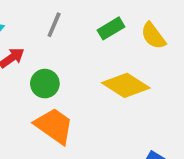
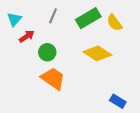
green rectangle: (111, 28) -> (88, 18), size x1.5

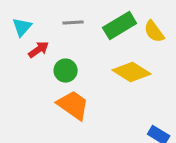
gray line: (53, 16) -> (73, 23), turned 63

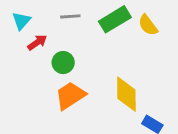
yellow diamond: (132, 72) -> (126, 94), moved, turned 57
orange trapezoid: (73, 105) -> (70, 96), turned -68

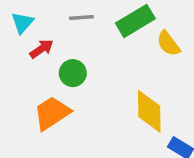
yellow semicircle: (148, 25) -> (168, 44), moved
orange trapezoid: (70, 96) -> (52, 113), moved

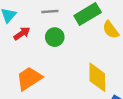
green circle: (73, 73) -> (55, 37), moved

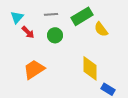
red arrow: (22, 33) -> (28, 32), turned 80

